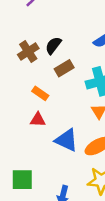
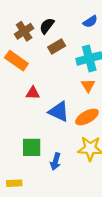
orange rectangle: (40, 93) -> (16, 61), moved, size x1.5
green square: (22, 180) -> (32, 147), moved

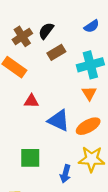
blue arrow: (56, 161) -> (65, 174), moved

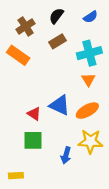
black semicircle: (46, 31) -> (56, 16), moved
red triangle: (31, 101) -> (34, 114), moved, turned 32

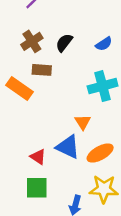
brown cross: (26, 26) -> (32, 41), moved
brown rectangle: (57, 41) -> (42, 70), moved, turned 35
orange triangle: (88, 80) -> (83, 122), moved

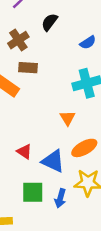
black semicircle: (64, 43) -> (50, 22), moved
blue triangle: (68, 147) -> (53, 161), moved
green square: (37, 188) -> (33, 192), moved

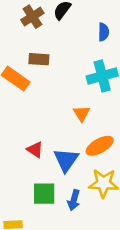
brown cross: (18, 40) -> (32, 17), moved
blue semicircle: (88, 42) -> (103, 32), turned -56
blue triangle: (53, 161) -> (66, 160), turned 40

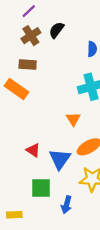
brown rectangle: (39, 59) -> (28, 65), moved
blue arrow: (74, 200) -> (67, 205), moved

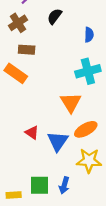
brown cross: (31, 36) -> (18, 23), moved
orange triangle: (73, 119) -> (71, 102), size x1.5
green square: (41, 188) -> (39, 185), moved

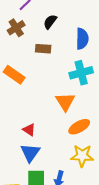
blue semicircle: (89, 35) -> (82, 39), size x1.5
brown rectangle: (27, 50) -> (43, 49), moved
blue triangle: (58, 141) -> (30, 153), moved

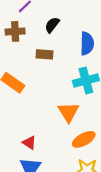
brown cross: (16, 28) -> (15, 31), turned 30

